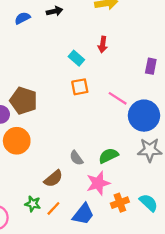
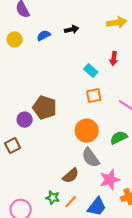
orange circle: (17, 141) -> (87, 131), moved
green semicircle: (108, 156) -> (119, 138), moved
gray semicircle: (76, 158) -> (91, 158), size x1.5

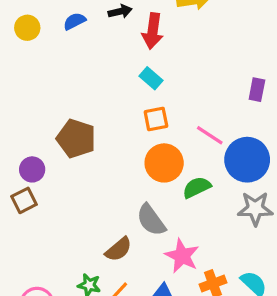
red arrow: (114, 58) -> (153, 31), moved, size x1.5
purple circle: (25, 120) -> (32, 169), moved
orange circle: (87, 131) -> (164, 163), moved
pink star: (110, 180) -> (182, 256), turned -30

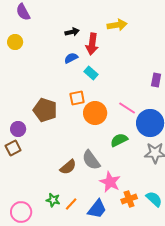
blue semicircle: (74, 21) -> (71, 58), moved
orange square: (156, 119) -> (77, 98), moved
orange circle: (164, 163) -> (95, 113), moved
brown semicircle: (118, 249) -> (68, 167), moved

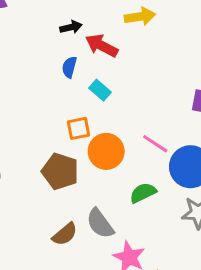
red arrow: (92, 44) -> (102, 46), turned 110
blue semicircle: (71, 58) -> (69, 67), turned -48
brown pentagon: (45, 110) -> (60, 171), moved

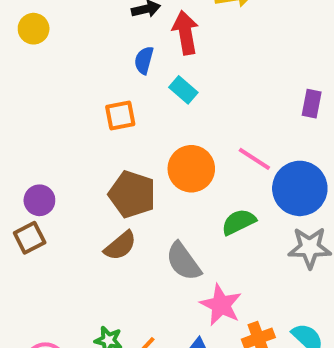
red arrow: (102, 46) -> (185, 33), turned 52
orange square: (79, 128) -> (120, 115), moved
brown semicircle: (65, 234) -> (120, 246), moved

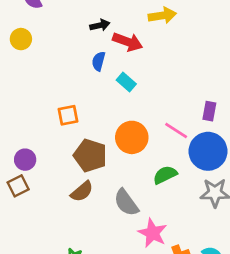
red arrow: (185, 33) -> (128, 42), turned 120
purple rectangle: (312, 104) -> (209, 111), moved
orange square: (120, 115) -> (68, 115), moved

